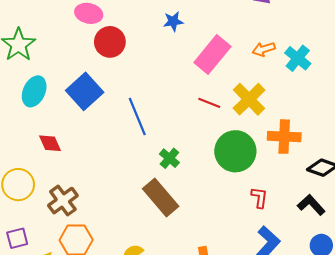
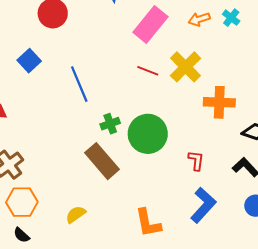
cyan cross: (298, 58) -> (231, 18), moved, size x0.7
blue square: (85, 91) -> (29, 61), size x0.7
green circle: (235, 151) -> (148, 134), moved
green cross: (169, 158) -> (110, 124), turned 30

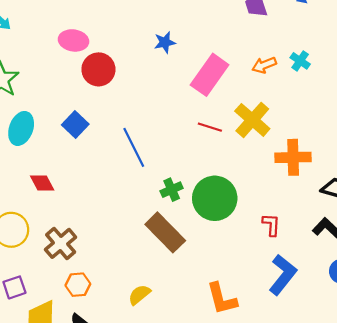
orange hexagon: (22, 202) -> (78, 285), size x0.7

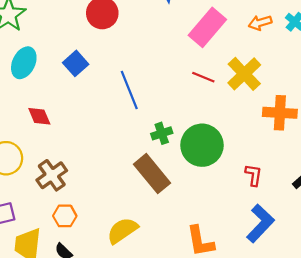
yellow semicircle: (139, 295) -> (122, 231), size x1.4

